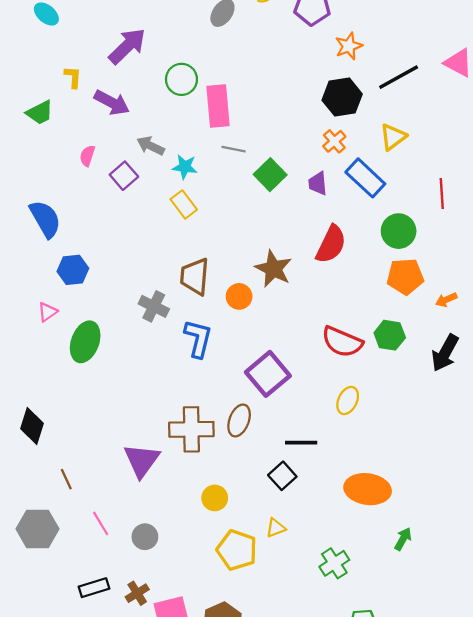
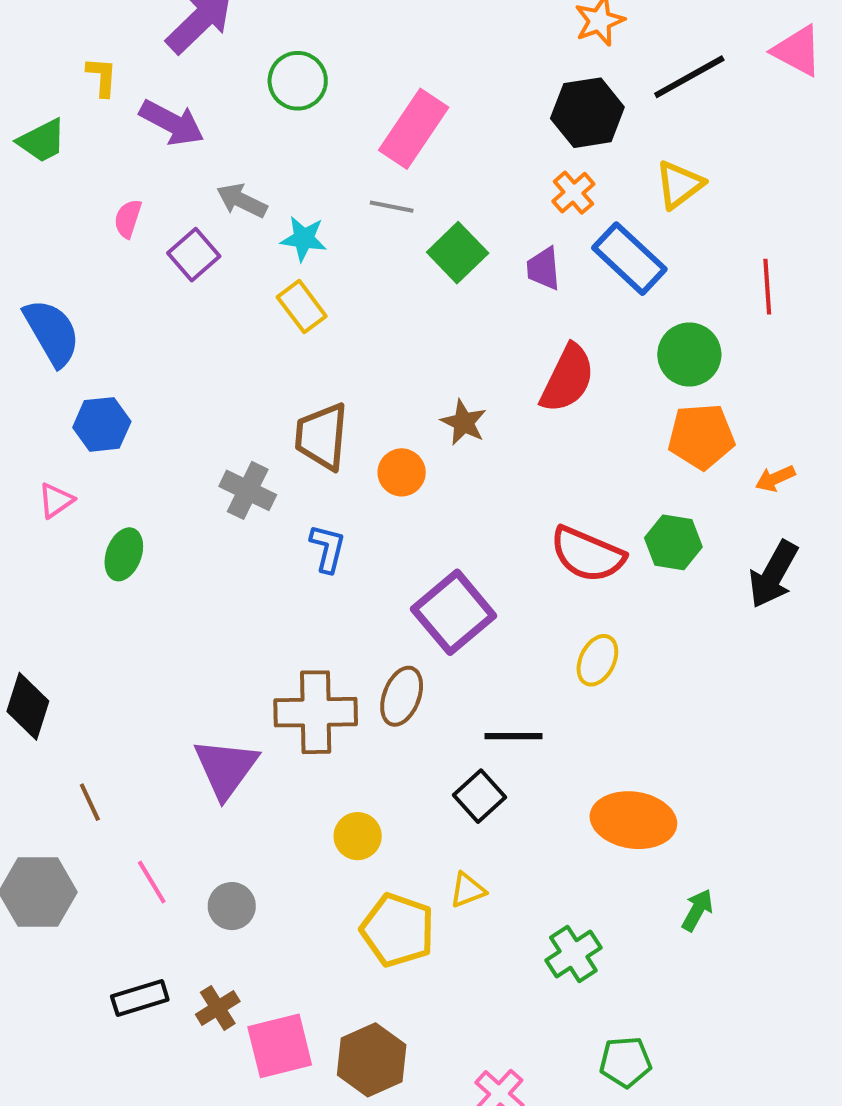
pink rectangle: (218, 106) -> (414, 129), moved, turned 39
brown star: (273, 269) -> (464, 422), size x0.7
blue L-shape: (198, 338) -> (328, 548), size x0.7
green ellipse: (85, 342) -> (124, 554), size x0.7

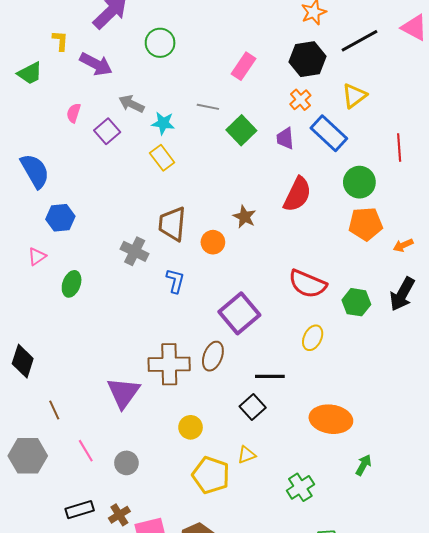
pink rectangle: (414, 129) -> (243, 66), moved, size x0.7
green hexagon: (673, 542) -> (356, 302), moved

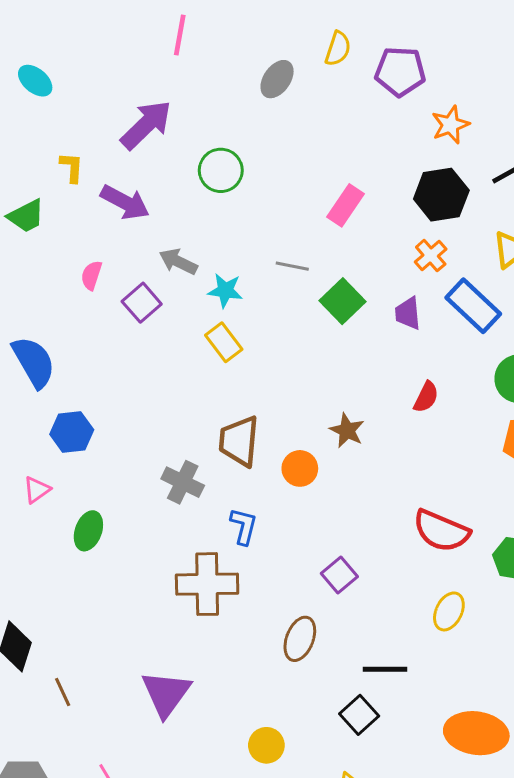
red semicircle: (297, 194) -> (426, 397), size x0.6
purple square: (239, 313) -> (339, 575), size x0.6
brown cross: (169, 364) -> (207, 584), moved
brown line: (54, 410) -> (63, 692), moved

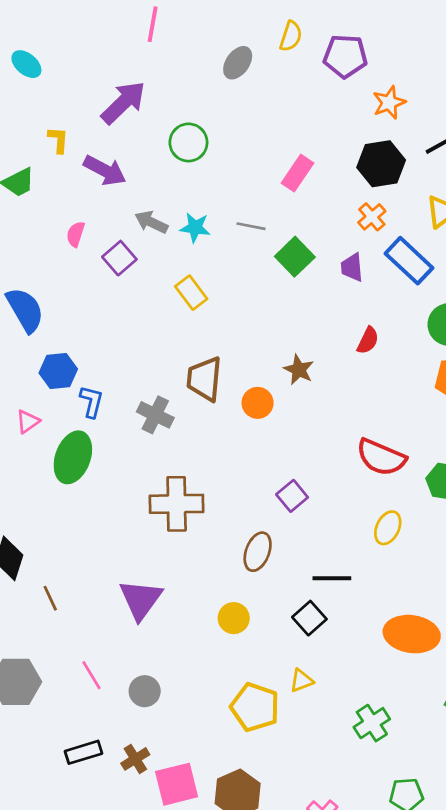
cyan star: (225, 291) -> (195, 227), moved
blue L-shape: (244, 526) -> (91, 402), moved
green ellipse: (88, 531) -> (73, 457), size x1.5
yellow circle: (266, 745) -> (234, 618), moved

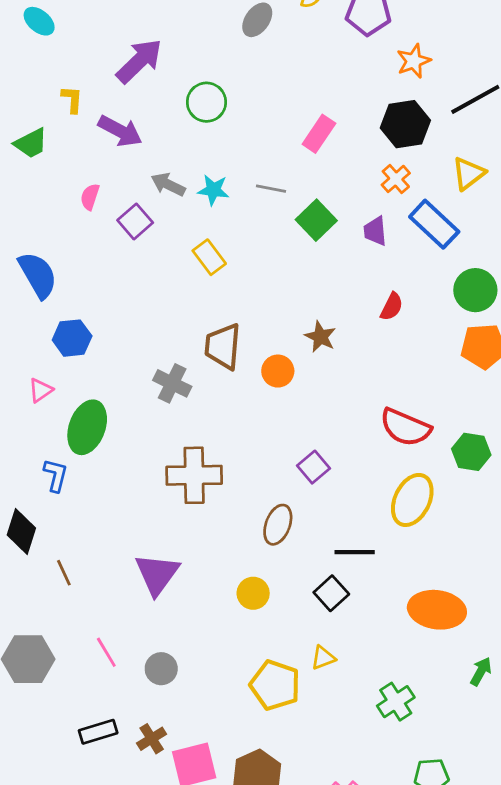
blue L-shape: (91, 402) -> (56, 475), moved
yellow ellipse: (388, 528) -> (412, 500), size x1.5

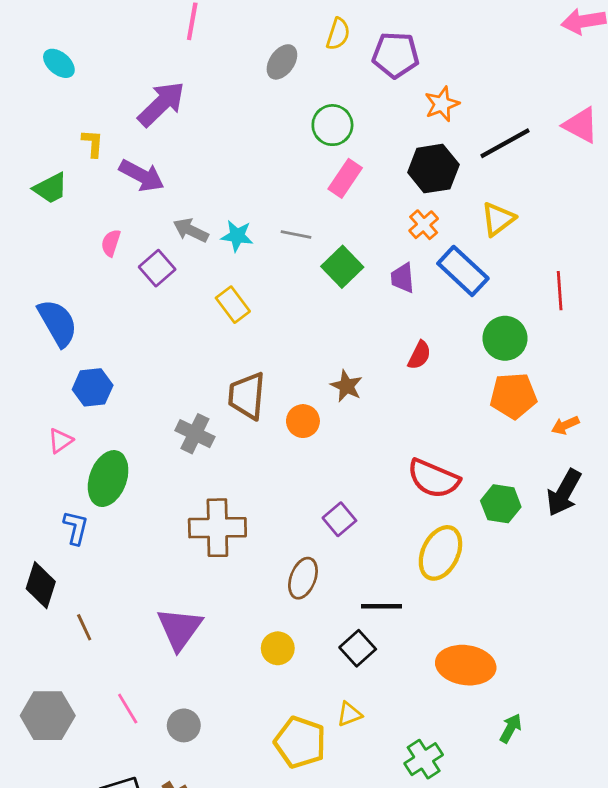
green circle: (206, 102) -> (332, 125), moved

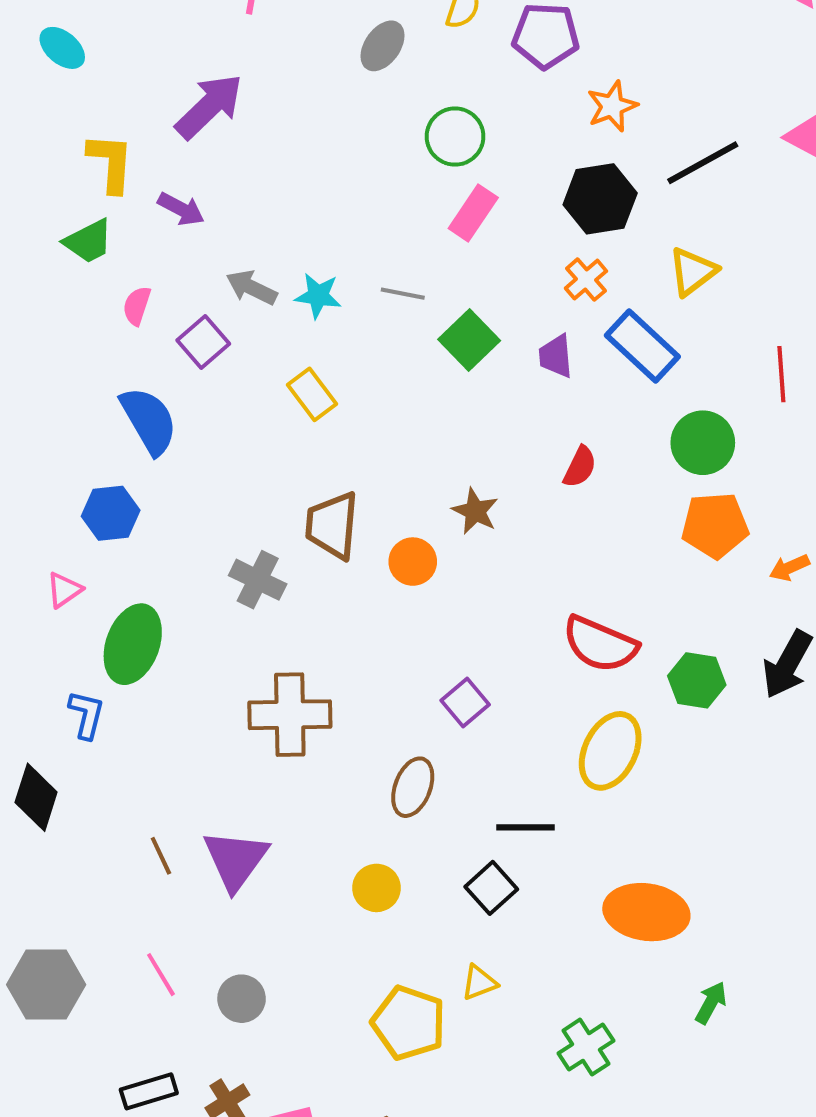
yellow L-shape: (93, 143) -> (111, 163), size x1.5
purple arrow: (142, 176) -> (181, 209), size x0.7
green trapezoid: (51, 188) -> (88, 241), moved
blue semicircle: (58, 323) -> (149, 421), moved
brown line: (84, 627) -> (161, 856), moved

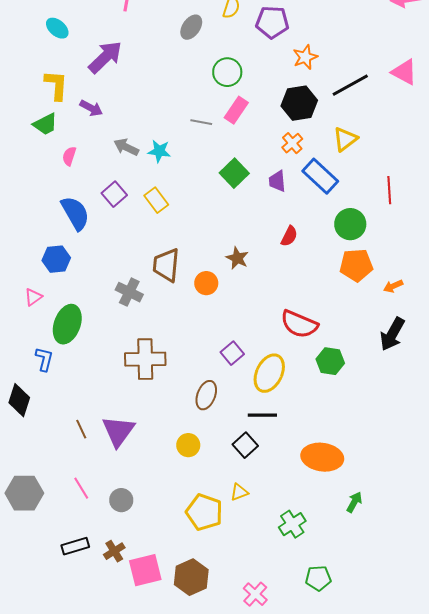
cyan ellipse: (62, 48) -> (57, 28), moved
gray line: (403, 294) -> (201, 122), moved
purple square: (203, 342) -> (114, 194), moved
green hexagon: (697, 680) -> (330, 361), moved
yellow ellipse: (610, 751) -> (269, 373), moved

